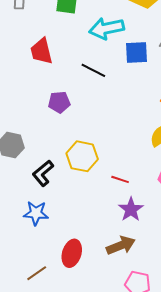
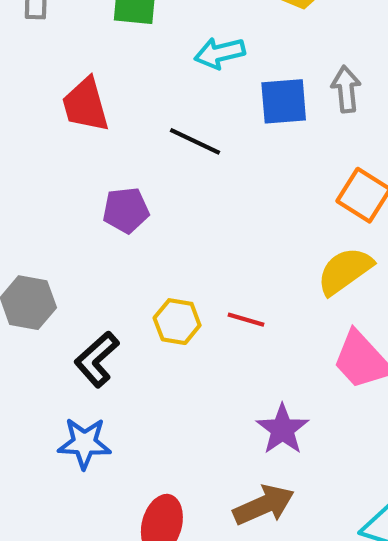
cyan arrow: (107, 28) -> (220, 53), size x0.7
yellow hexagon: (82, 156) -> (177, 322), size x0.7
red line: (120, 179) -> (246, 320), moved

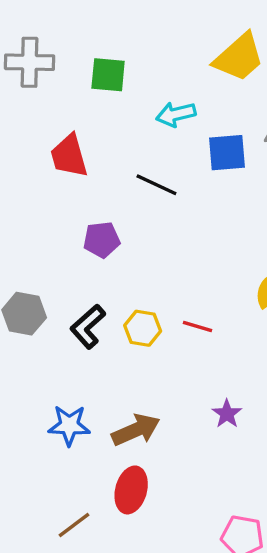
black L-shape: (97, 359) -> (88, 327), moved
purple star: (282, 429) -> (227, 414), size x0.7
brown arrow: (264, 505) -> (136, 430), moved

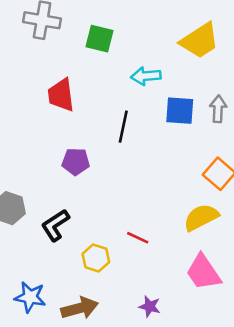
black line: (156, 185) -> (123, 127), turned 68
yellow hexagon: (143, 328) -> (96, 258), moved
purple star: (227, 414) -> (150, 306), turned -30

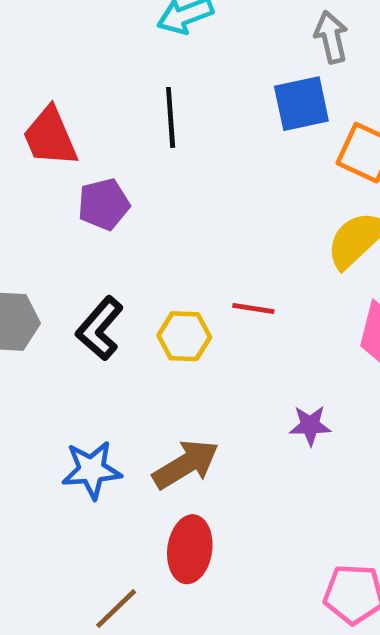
red trapezoid: (61, 95) -> (50, 137), moved
blue square: (180, 111) -> (301, 104), moved
yellow hexagon: (96, 258) -> (184, 336), moved

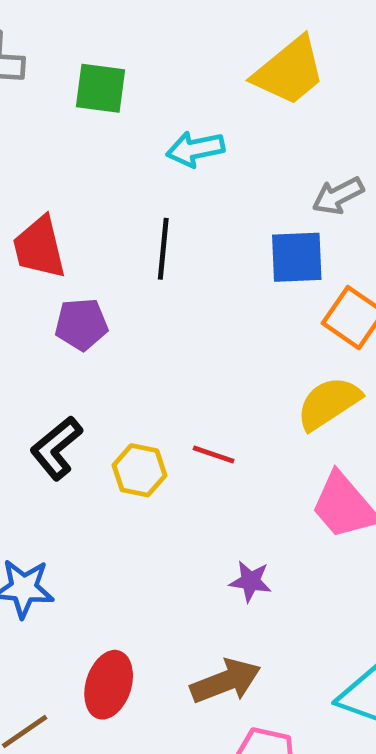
gray arrow: (331, 37) -> (338, 196), turned -114
brown arrow: (186, 464) -> (226, 681), moved

